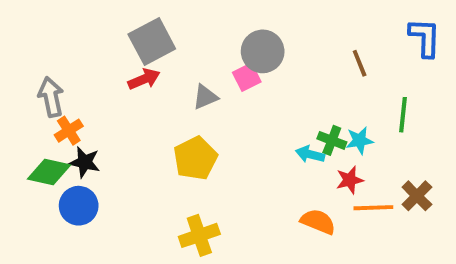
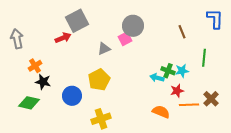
red arrow: (144, 79) -> (63, 38), moved
gray arrow: (51, 97) -> (17, 39), moved
green diamond: (49, 172) -> (29, 103), moved
blue circle: (79, 206) -> (72, 96), moved

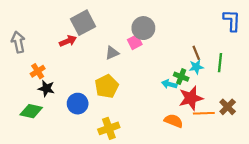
brown line: (182, 32) -> (196, 53), moved
cyan star: (182, 71) -> (196, 67), moved
red star: (177, 91) -> (191, 98), size x1.6

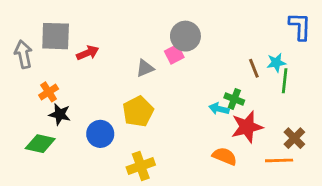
gray square: (83, 23) -> (56, 36), moved, turned 30
cyan star: (196, 67) -> (276, 63), moved
orange line: (204, 113) -> (279, 160), moved

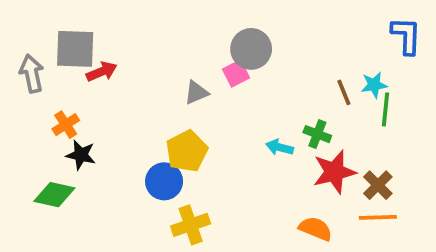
red arrow: (88, 53) -> (102, 72), moved
cyan arrow: (219, 109) -> (279, 147), moved
blue circle: (100, 134) -> (164, 181), moved
brown cross: (294, 138) -> (378, 185), moved
orange semicircle: (225, 156) -> (315, 229), moved

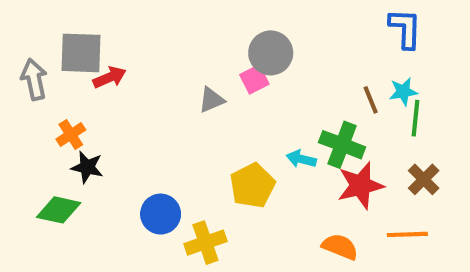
blue L-shape: (406, 36) -> (405, 28), moved
green cross: (317, 134) -> (342, 145), size x1.5
yellow pentagon: (187, 151) -> (252, 185), moved
blue circle: (164, 181) -> (161, 214), moved
brown cross: (378, 185) -> (424, 179), moved

